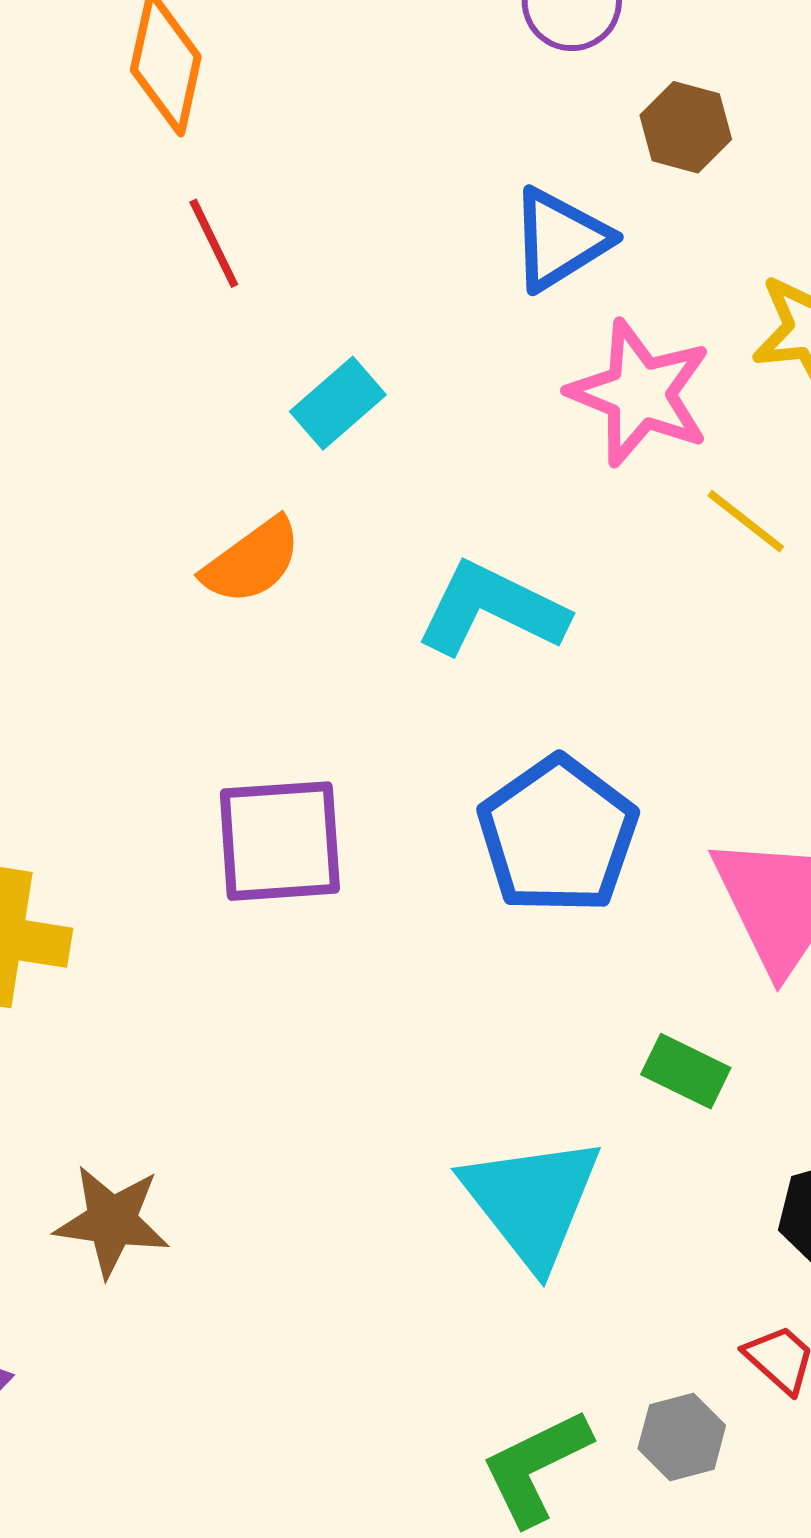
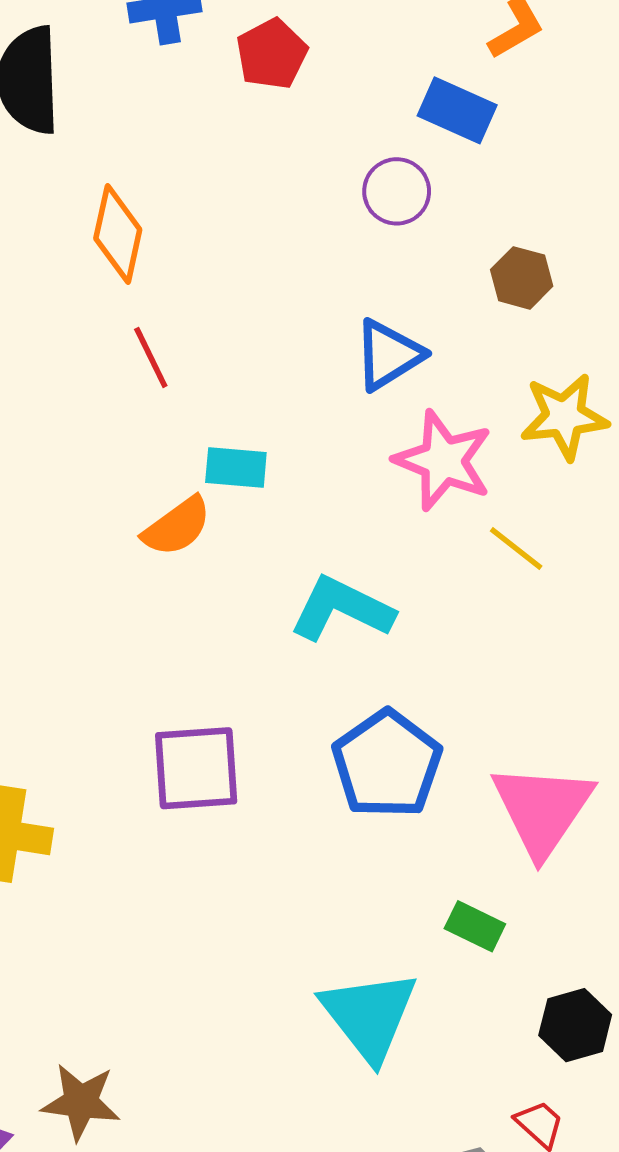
brown hexagon: (686, 127) -> (522, 278), moved
cyan rectangle: (338, 403) -> (236, 467), turned 46
orange semicircle: (252, 561) -> (177, 527), moved
brown star: (112, 1221) -> (81, 1102), moved

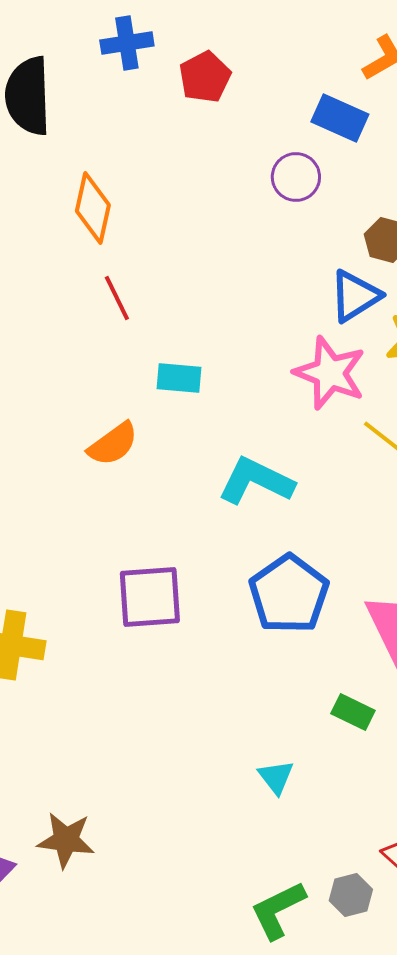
blue triangle: (388, 355) -> (355, 296), moved
orange semicircle: (177, 527) -> (113, 444), moved
cyan triangle: (369, 1015) -> (276, 777), size x0.5

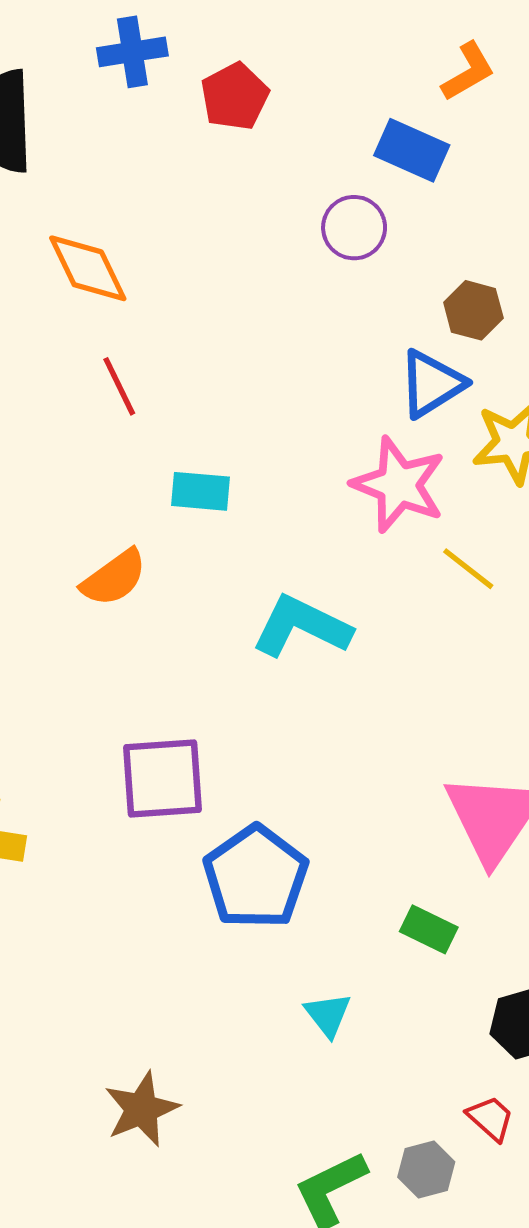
orange diamond: (93, 208) -> (88, 268), turned -38
blue pentagon: (289, 594) -> (256, 877), moved
brown star: (66, 840) -> (142, 1109), moved, turned -30

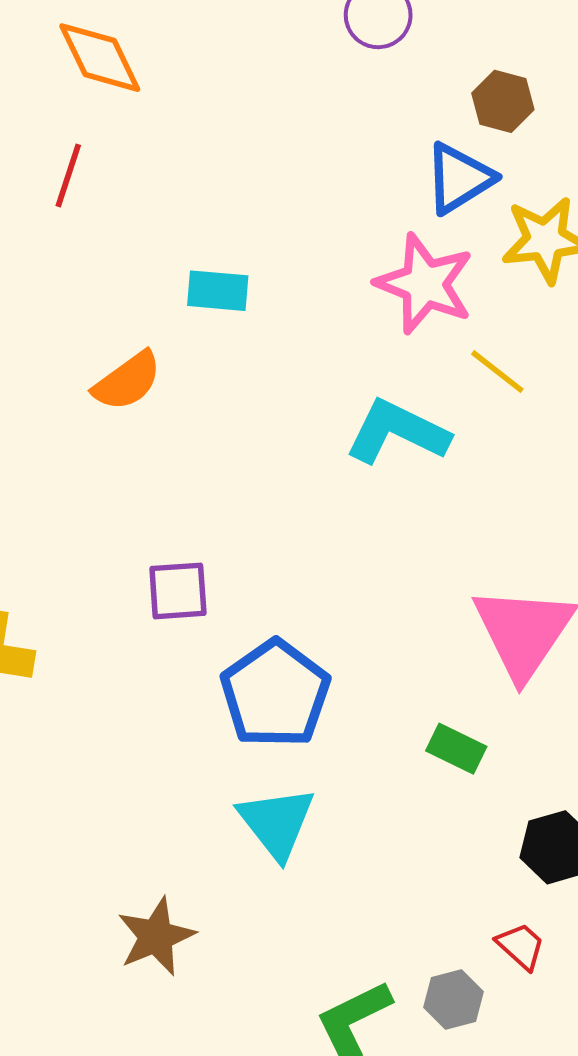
red line: (119, 386) -> (68, 175), moved, turned 44
cyan L-shape: (302, 626) -> (397, 432), moved
purple square: (163, 779) -> (178, 591), size x0.7
cyan triangle: (328, 1015) -> (277, 823), moved, size x1.6

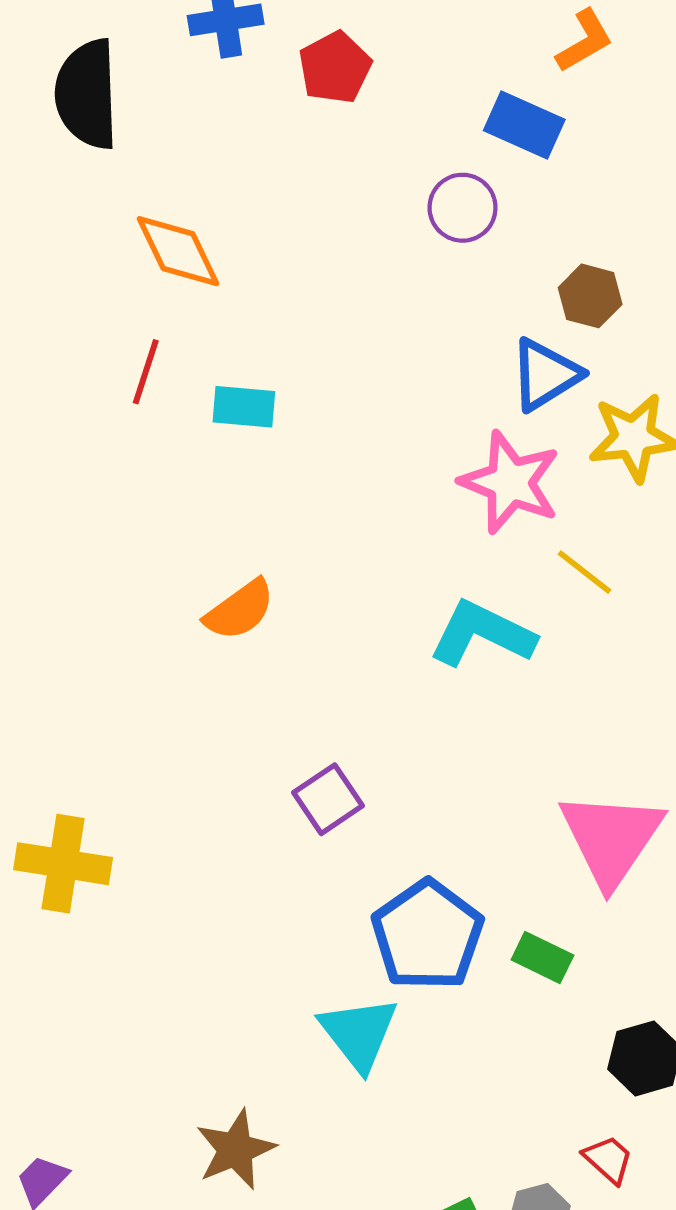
cyan rectangle: (218, 291) -> (244, 407), moved
orange semicircle: (127, 381) -> (240, 610), moved
purple square: (178, 591) -> (328, 799), moved, turned -30
blue pentagon: (275, 694) -> (427, 935), moved

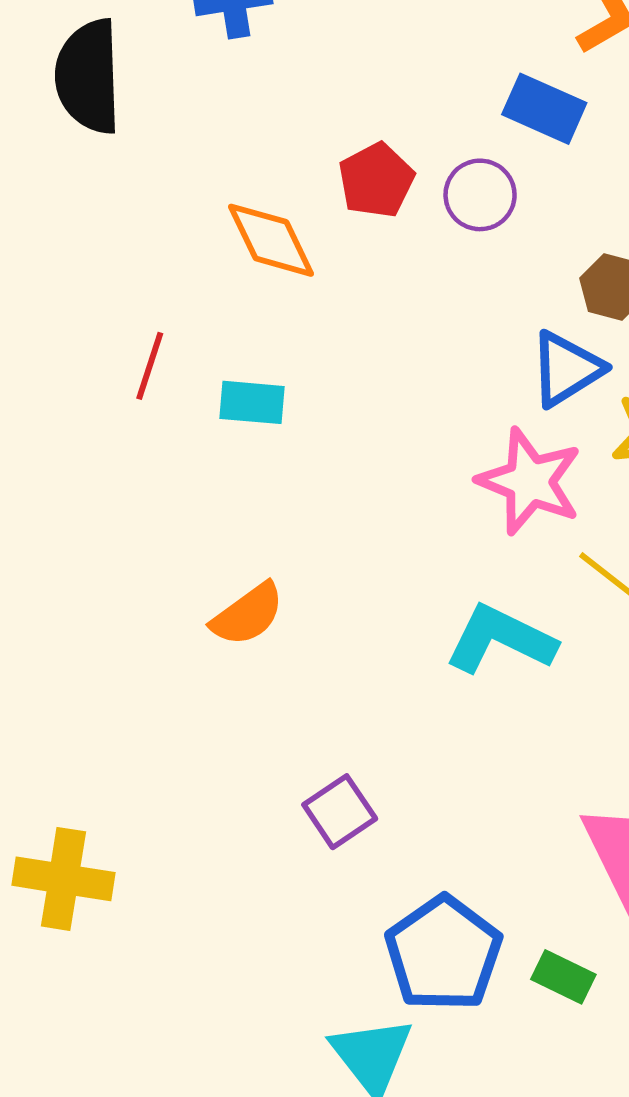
red pentagon: (335, 68) -> (376, 180), moved
orange diamond: (178, 251) -> (271, 240), moved

